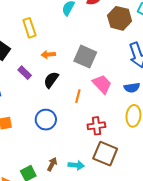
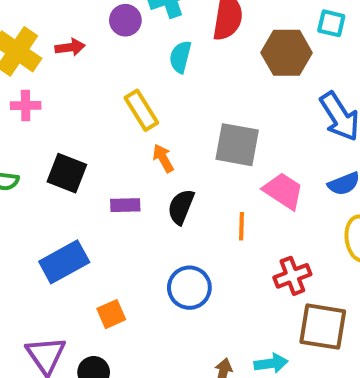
yellow rectangle: (29, 28) -> (141, 110), moved
orange arrow: (48, 55) -> (163, 158), turned 80
purple rectangle: (25, 73) -> (125, 205), turned -32

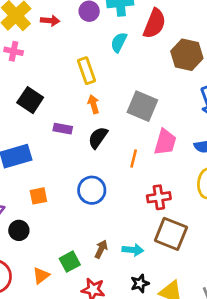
pink trapezoid: (283, 191) -> (165, 142), turned 60

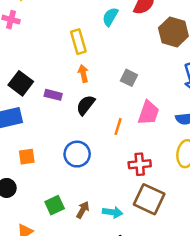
black square: (30, 100) -> (21, 83), moved
gray square: (142, 106) -> (129, 78), size x0.6
green square: (70, 262) -> (55, 205), moved

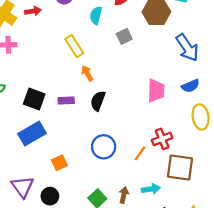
gray square: (129, 78) -> (124, 36), moved, turned -35
orange line: (118, 127) -> (140, 153), moved, turned 35

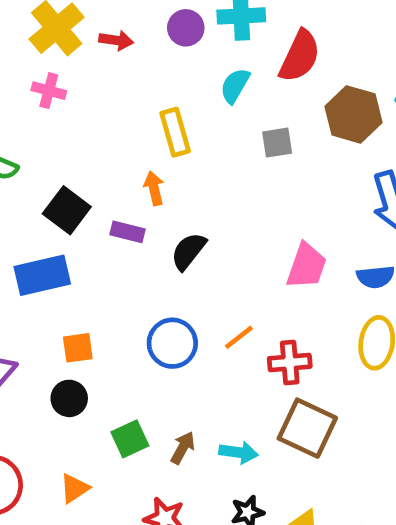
orange arrow: (87, 73) -> (154, 188), moved
orange line: (140, 153) -> (239, 337), moved
black circle: (50, 196) -> (69, 398), moved

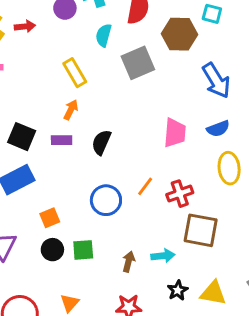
gray square: (277, 143) -> (138, 63), size x1.6
orange arrow: (154, 188) -> (71, 110), turned 54
green square: (130, 439) -> (83, 250), moved, turned 35

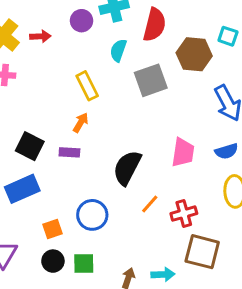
black semicircle: (101, 142) -> (127, 168), moved, size x1.4
blue circle: (106, 200) -> (92, 215), moved

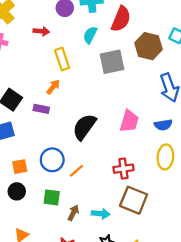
red arrow: (40, 36) -> (41, 31), moved
orange line: (150, 204) -> (76, 171), moved
green square: (84, 263) -> (52, 197), moved

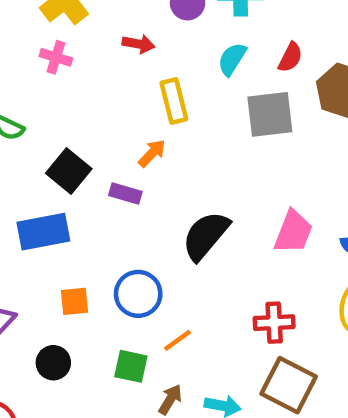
red semicircle: (121, 19) -> (290, 57), moved, size x0.6
orange line: (76, 171) -> (177, 340), moved
black circle: (17, 191) -> (53, 363), moved

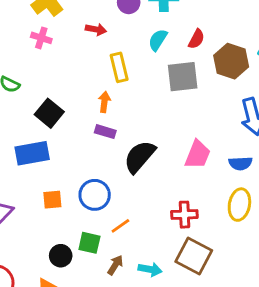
orange arrow: (152, 153) -> (104, 102), turned -36
purple rectangle: (125, 194) -> (105, 132), moved
black circle: (53, 363) -> (61, 256), moved

